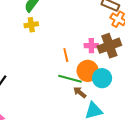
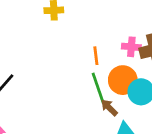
green line: (70, 79) -> (98, 88), turned 50

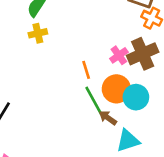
pink cross: (131, 47) -> (119, 55), turned -30

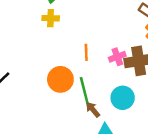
orange line: (86, 70) -> (86, 52), moved
orange circle: (116, 89) -> (60, 79), moved

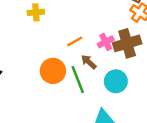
orange line: (86, 52) -> (75, 41), turned 70
brown arrow: (93, 110) -> (89, 62), moved

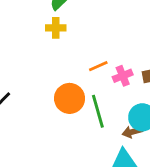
pink cross: (106, 42) -> (123, 76), moved
brown arrow: (89, 62) -> (132, 132), moved, turned -63

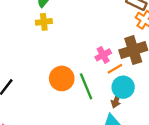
orange line: (98, 66) -> (115, 69), moved
brown arrow: (132, 132) -> (116, 100), turned -49

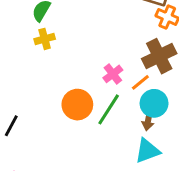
pink cross: (103, 55) -> (113, 74), moved
green line: (86, 86) -> (109, 109), turned 64

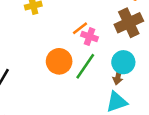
pink cross: (113, 74) -> (90, 37), turned -35
orange line: (140, 82) -> (80, 28), moved

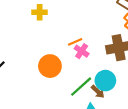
green line: (85, 66) -> (81, 87), moved
brown arrow: (118, 76) -> (98, 92), turned -72

